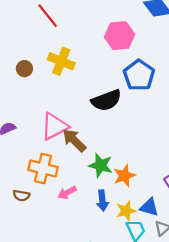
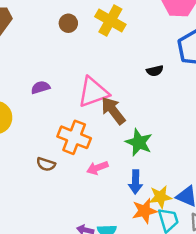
black semicircle: (106, 100) -> (155, 71), size x0.5
orange star: (124, 176) -> (144, 211), moved

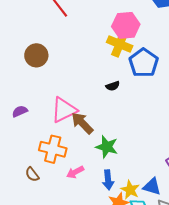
yellow cross: (110, 21) -> (120, 44), moved
brown circle: (68, 23) -> (36, 55), size x1.5
brown semicircle: (46, 164) -> (32, 174), turned 42
yellow star: (160, 197) -> (130, 190), turned -30

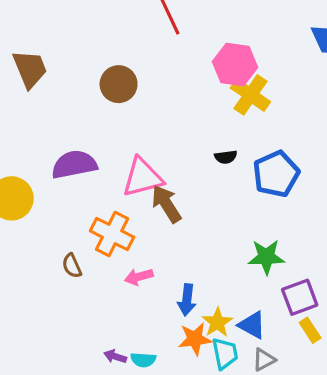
pink hexagon: (126, 25) -> (235, 65), moved
blue pentagon: (144, 63) -> (276, 174), moved
purple semicircle: (20, 111) -> (74, 165), size x1.8
green star: (107, 147) -> (266, 257), moved, turned -30

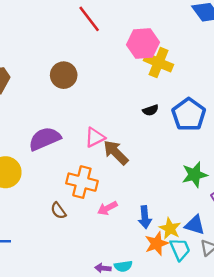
pink triangle: (142, 177) -> (95, 137), size x0.7

